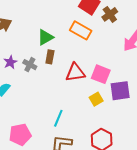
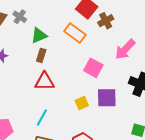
gray cross: (30, 65) -> (20, 17), moved
red triangle: (75, 73) -> (44, 81), moved
pink square: (101, 74) -> (93, 68), moved

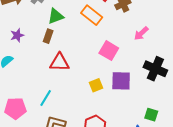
pink arrow: (125, 49) -> (141, 33), size x0.7
brown rectangle: (41, 55) -> (48, 36), moved
cyan line: (42, 117) -> (46, 98), moved

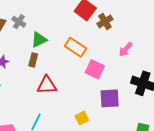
orange rectangle: (92, 15) -> (75, 47), moved
yellow square: (96, 85) -> (82, 118), moved

